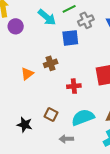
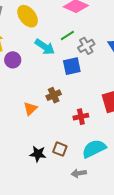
black star: (25, 125) -> (38, 154), moved

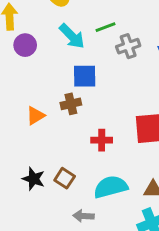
blue square: (72, 66) -> (85, 76), moved

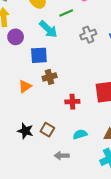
green line: (105, 27) -> (66, 13), moved
blue square: (85, 76) -> (39, 55), moved
cyan semicircle: (111, 187) -> (80, 134), size x0.6

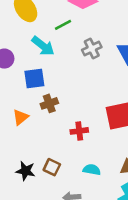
cyan semicircle: (80, 134) -> (92, 170), turned 32

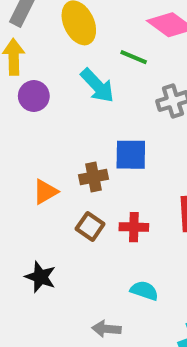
green line: (63, 25) -> (134, 57), turned 42
blue square: (34, 78) -> (131, 155), moved
brown square: (52, 167) -> (90, 226), moved

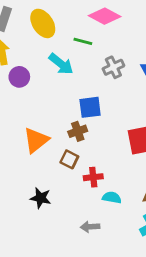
brown cross: (93, 177) -> (78, 131), moved
orange triangle: (45, 192) -> (36, 140), size x1.5
red cross: (134, 227) -> (93, 177), moved

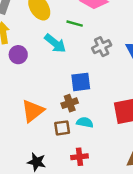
brown square: (69, 159) -> (62, 128), turned -35
red cross: (93, 177) -> (79, 157), moved
cyan semicircle: (112, 198) -> (85, 122), moved

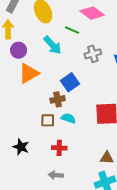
blue square: (81, 82) -> (70, 82), turned -36
orange triangle: (33, 111) -> (29, 73), moved

